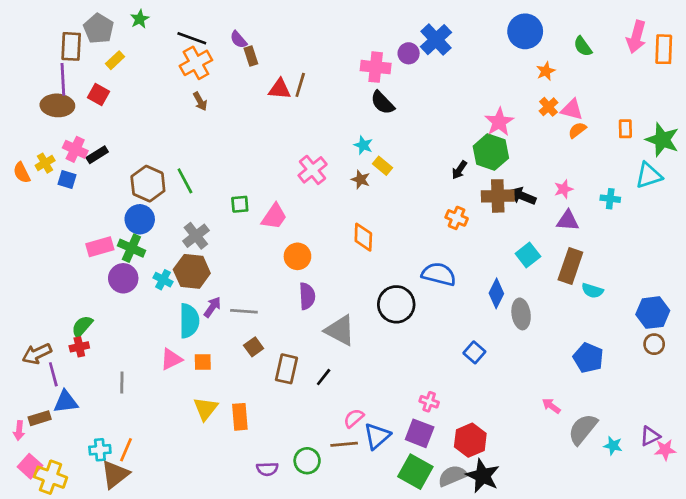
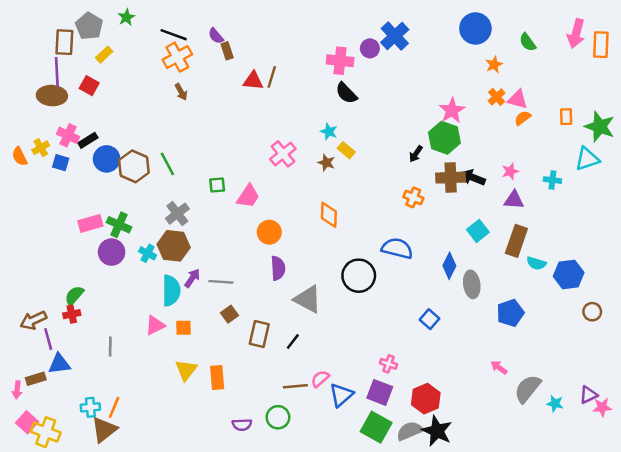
blue circle: (140, 219) -> (107, 159), moved
blue hexagon: (653, 313) -> (569, 274), moved
blue pentagon: (588, 358) -> (510, 313), moved, turned 30
brown line: (344, 444) -> (295, 386), moved

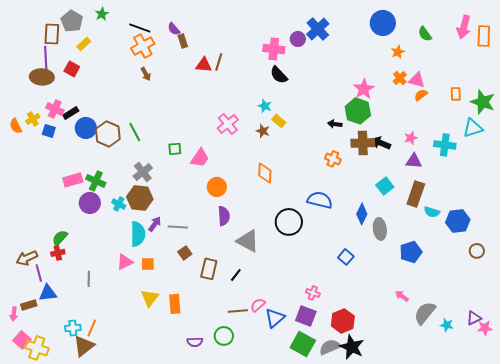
black arrow: (416, 154) -> (335, 124), turned 64
cyan cross: (552, 180) -> (445, 145), size x1.5

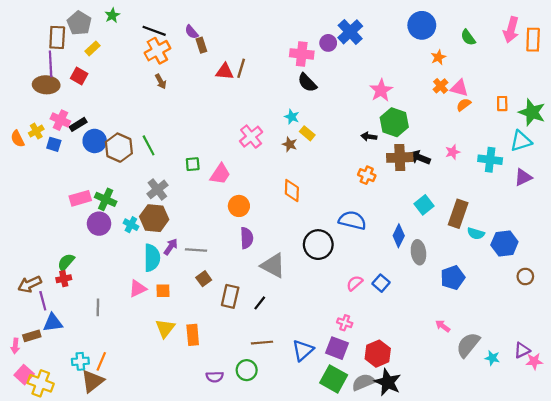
pink star: (364, 89) -> (381, 90), moved
purple triangle: (414, 161) -> (523, 177), moved, turned -30
pink semicircle: (258, 305) -> (355, 283), moved

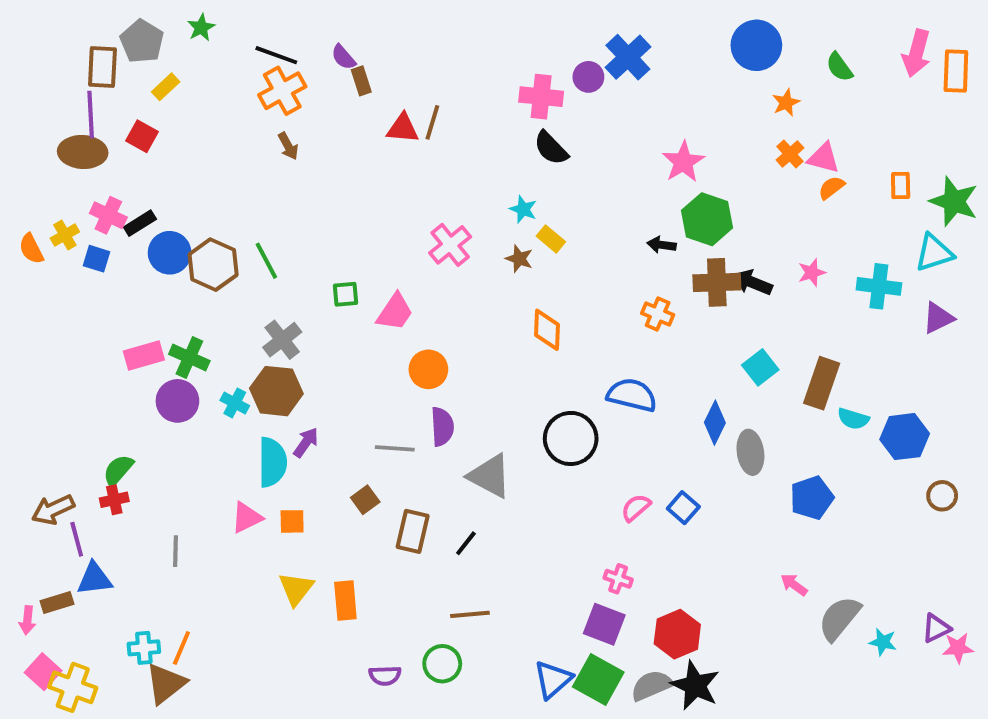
orange diamond: (292, 191) -> (547, 330), moved
gray line: (196, 250) -> (395, 448), moved
blue triangle: (303, 350) -> (553, 680), moved

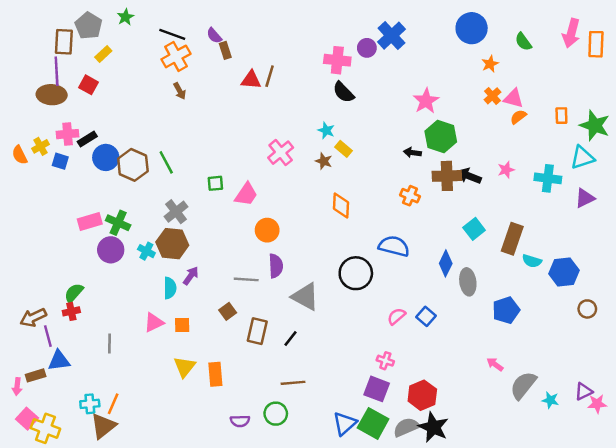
pink cross: (108, 215) -> (68, 134), turned -30
cyan semicircle: (272, 462) -> (170, 288), size x0.7

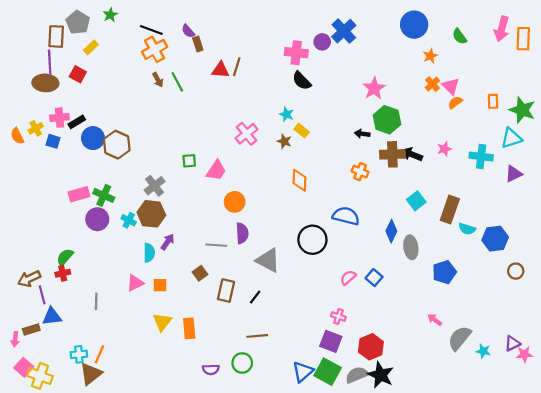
pink triangle: (513, 98) -> (451, 86), turned 30
green line: (166, 162) -> (177, 82), moved

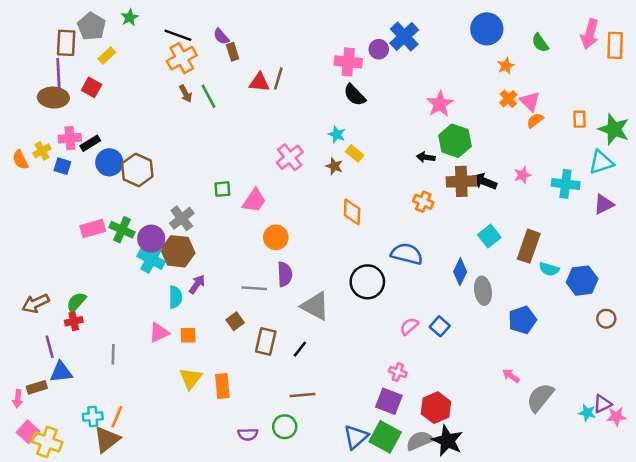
purple circle: (97, 219) -> (151, 239), moved
cyan cross: (129, 220) -> (151, 259), size x1.5
brown arrow: (29, 279) -> (36, 303), moved
cyan star: (483, 351) -> (587, 413), moved

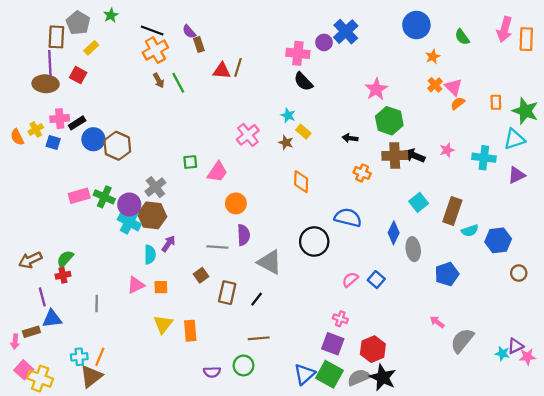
black arrow: (426, 157) -> (350, 138), moved
cyan semicircle: (549, 269) -> (470, 231), turned -35

